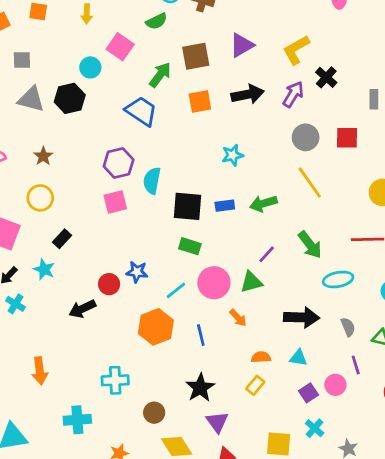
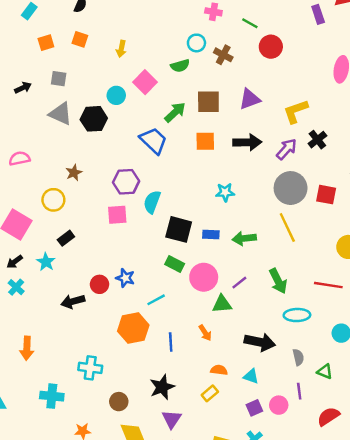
gray circle: (306, 137) -> (291, 188), size x1.4
brown star: (43, 156) -> (74, 173), moved
pink circle: (214, 283) -> (204, 277), moved

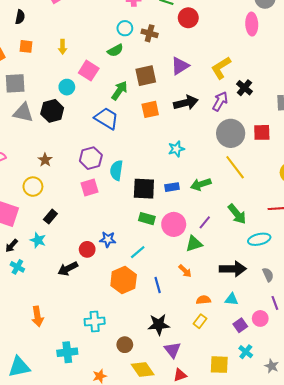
gray square: (59, 79) -> (15, 83), size x1.5
black star: (162, 387) -> (159, 325), turned 30

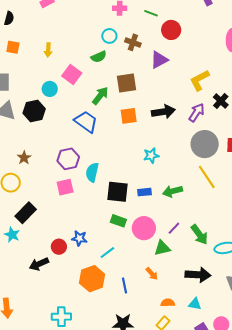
purple triangle: (180, 66) -> (159, 60), moved
green arrow: (237, 214) -> (199, 235), moved
black rectangle: (50, 217) -> (26, 213), size x1.5

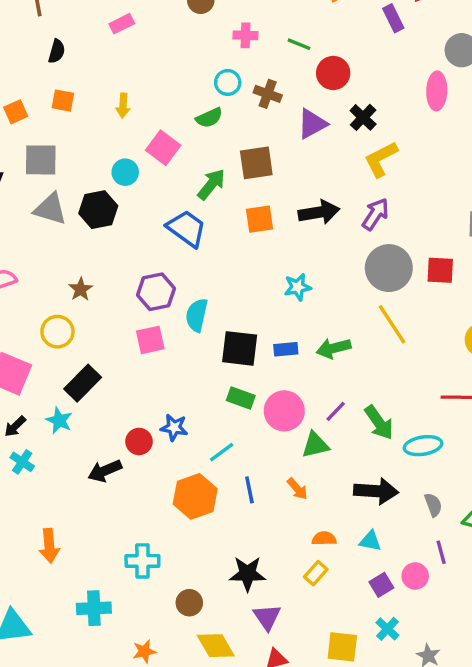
black cross: (221, 101) -> (363, 117), moved
blue line: (125, 286) -> (249, 490), moved

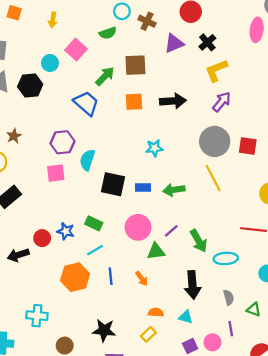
purple arrow: (375, 214) -> (222, 102), moved
green rectangle: (241, 398) -> (94, 223), moved
black arrow: (376, 491) -> (192, 285), turned 76

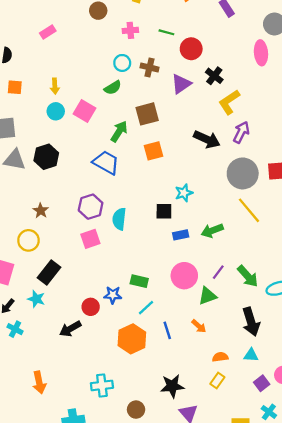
cyan circle: (50, 63) -> (56, 111), moved
black arrow: (173, 101) -> (207, 139), moved, turned 40
black square: (113, 184) -> (164, 211), moved, size x0.7

